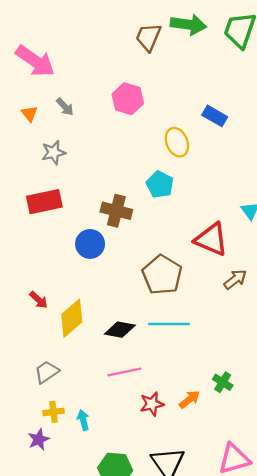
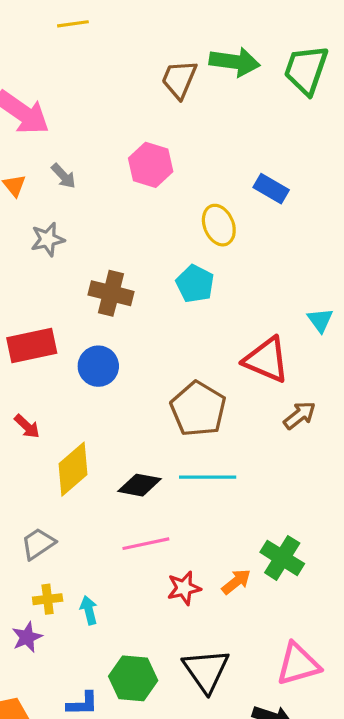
red rectangle: (44, 202) -> (32, 346), moved
brown cross: (116, 211) -> (111, 293), moved
red arrow: (39, 300) -> (27, 426), moved
green cross: (223, 382) -> (282, 558), size x1.5

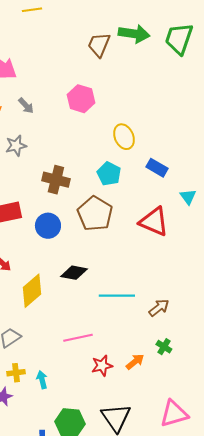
blue rectangle: (271, 189) -> (157, 168), moved
brown pentagon: (198, 409) -> (95, 214), moved
brown arrow: (300, 415) -> (159, 308), moved
black diamond: (140, 485) -> (74, 273), moved
green cross: (282, 558) -> (164, 347), size x0.6

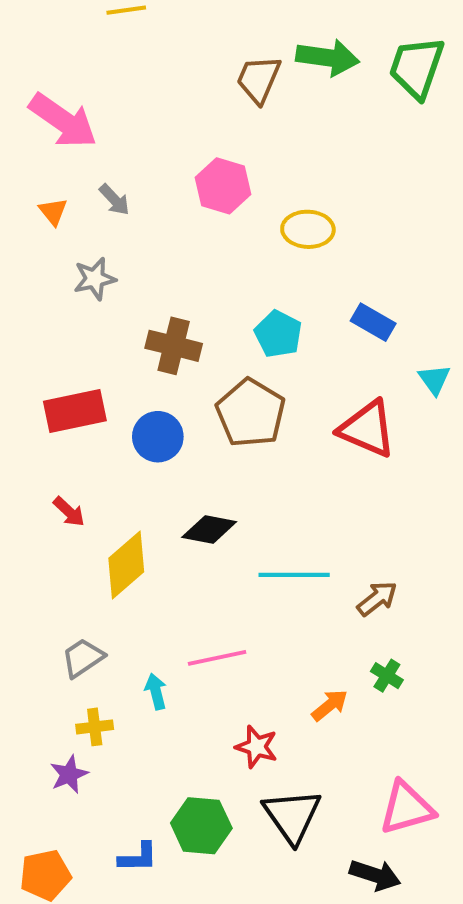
yellow ellipse: (124, 137) -> (308, 229), moved, turned -65
red star: (102, 366) -> (257, 747), moved, turned 30
cyan arrow: (42, 380) -> (156, 691), moved

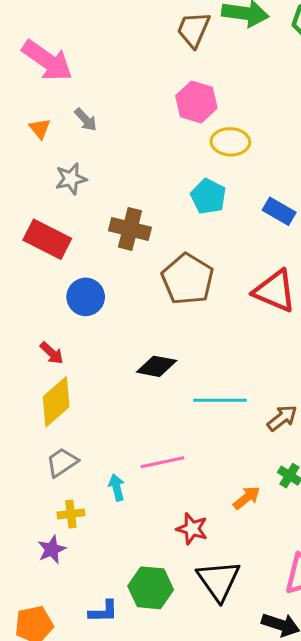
pink hexagon: (223, 186) -> (196, 102), moved
cyan pentagon: (278, 334) -> (208, 196), moved
red rectangle: (75, 411) -> (47, 239), moved, turned 39
blue circle: (158, 437) -> (86, 297), moved
yellow diamond: (126, 565) -> (56, 402), moved

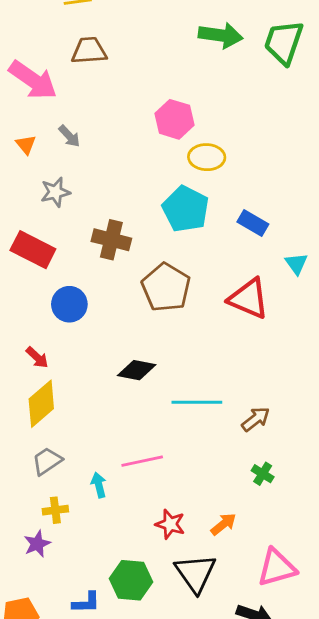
brown trapezoid: (193, 30) -> (89, 51), moved, turned 63
cyan pentagon: (208, 196) -> (186, 209), size x1.4
orange arrow: (247, 498) -> (223, 524), moved

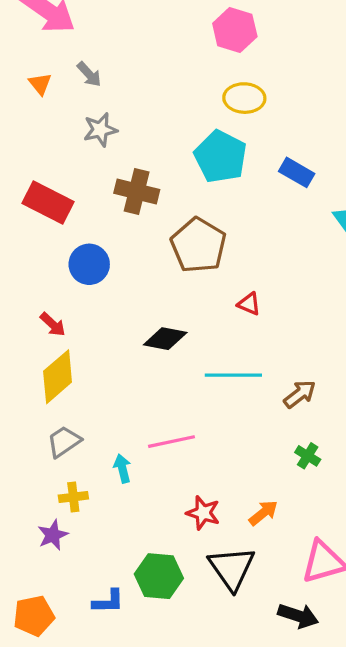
pink hexagon: (174, 119) -> (235, 30), moved
gray star: (55, 192) -> (100, 130), moved
red triangle: (249, 299) -> (249, 304), moved, size x0.5

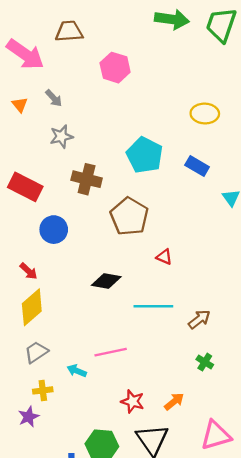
pink hexagon: (235, 30) -> (115, 68), moved
yellow ellipse: (244, 98) -> (205, 114), moved
cyan arrow: (122, 469) -> (77, 371), turned -54

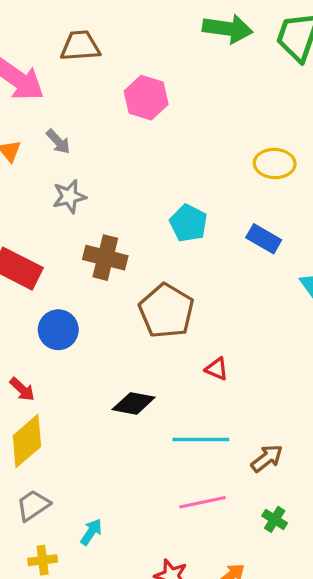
cyan pentagon: (145, 155) -> (188, 223), size x0.7
pink line: (111, 352) -> (203, 502), moved
cyan arrow: (77, 371) -> (91, 532), turned 102

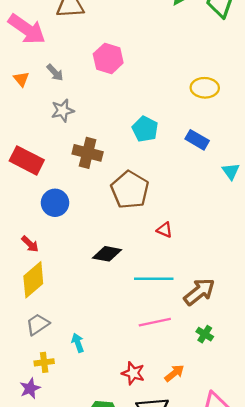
pink hexagon: (146, 98) -> (108, 58), moved
brown arrow: (267, 458) -> (199, 292), size x1.4
cyan arrow: (91, 532) -> (78, 343), turned -54

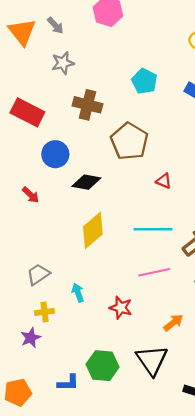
orange triangle: (21, 79) -> (22, 32), size x1.8
black diamond: (107, 254) -> (86, 182), moved
yellow diamond: (33, 280) -> (93, 230), moved
red star: (133, 373) -> (121, 308), moved

